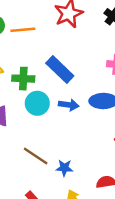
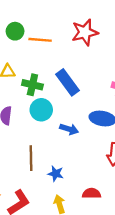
blue arrow: (69, 105) -> (69, 129), moved
brown line: (36, 156) -> (31, 158), turned 45

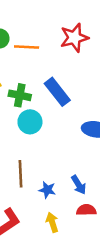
blue arrow: (69, 129) -> (79, 185), moved, turned 42

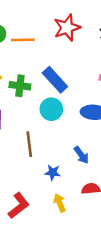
cyan circle: (30, 122) -> (51, 109), moved
brown line: (20, 174) -> (29, 144), moved
blue arrow: (79, 185) -> (81, 155), moved

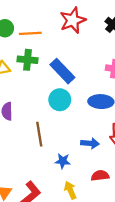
green cross: (20, 86) -> (28, 60), moved
blue arrow: (81, 155) -> (90, 143), turned -48

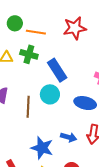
brown line: (39, 134) -> (28, 107), moved
blue star: (63, 161) -> (42, 148), size x1.6

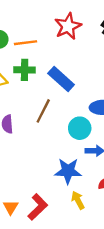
cyan circle: (50, 94) -> (80, 128), moved
brown line: (28, 107) -> (43, 111), moved, turned 40

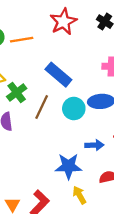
green cross: (25, 70) -> (17, 92), moved, turned -36
cyan circle: (80, 128) -> (74, 109), moved

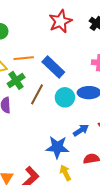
orange line: (22, 40) -> (24, 58), moved
blue arrow: (94, 145) -> (81, 130), turned -35

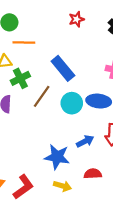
red star: (60, 21) -> (77, 19), size x0.6
orange line: (24, 58) -> (24, 43), moved
yellow arrow: (65, 173) -> (63, 186), turned 126

